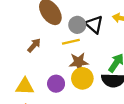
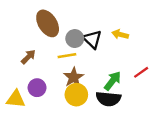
brown star: (79, 62) -> (74, 77), turned -30
purple circle: (56, 84) -> (37, 88), moved

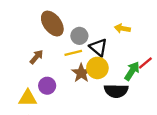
black triangle: (92, 39) -> (98, 47), moved
green arrow: (113, 81) -> (132, 71), moved
yellow circle: (76, 95) -> (97, 68), moved

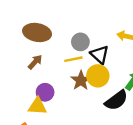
brown ellipse: (52, 24) -> (37, 32), moved, turned -45
black semicircle: (116, 91) -> (116, 100), turned -40
yellow triangle: (28, 98) -> (38, 106), moved

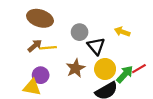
yellow line: (73, 59) -> (48, 48), moved
yellow circle: (98, 76) -> (105, 69), moved

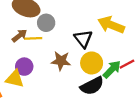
gray circle: (80, 32) -> (46, 23), moved
yellow arrow: (122, 32) -> (111, 25), size x1.6
brown star: (76, 68) -> (61, 61), turned 30

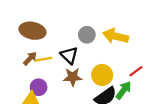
gray circle: (46, 23) -> (87, 35), moved
black triangle: (83, 39) -> (69, 55), moved
green arrow: (112, 69) -> (124, 90), moved

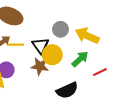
yellow circle: (102, 75) -> (52, 55), moved
green arrow: (124, 90) -> (80, 59), moved

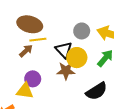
yellow line: (15, 45) -> (38, 40), moved

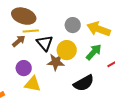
black triangle: (64, 50) -> (45, 43), moved
yellow triangle: (25, 91) -> (33, 84), moved

